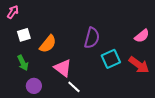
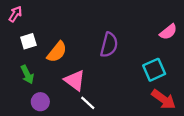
pink semicircle: (142, 36) -> (168, 32), moved
cyan square: (111, 59) -> (154, 70), moved
red arrow: (139, 65) -> (164, 99), moved

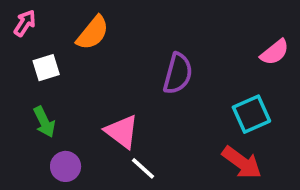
orange semicircle: (57, 52) -> (93, 33), moved
red arrow: (164, 99) -> (242, 163), moved

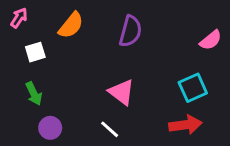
purple semicircle: (178, 73) -> (130, 31), moved
pink triangle: (122, 132) -> (122, 92), moved
red arrow: (242, 163) -> (185, 125), turned -44

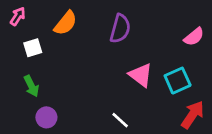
pink triangle: (122, 92) -> (141, 75), moved
red arrow: (185, 125) -> (193, 115), moved, turned -48
white line: (110, 129) -> (120, 120), moved

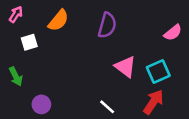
green arrow: (31, 86) -> (16, 76), moved
red arrow: (193, 115) -> (153, 102), moved

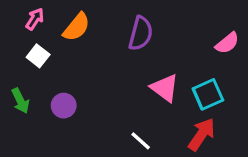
pink arrow: (16, 14) -> (35, 19), moved
white square: (29, 42) -> (38, 56), turned -35
purple circle: (41, 104) -> (64, 106), moved

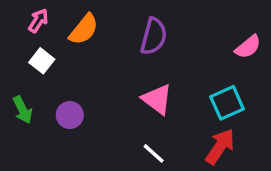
pink triangle: (165, 88) -> (157, 99), moved

